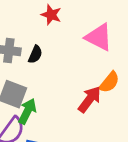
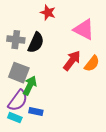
black semicircle: (35, 54) -> (36, 43), size x1.5
red arrow: (90, 99) -> (72, 61), moved

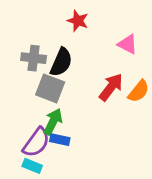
pink triangle: (84, 30) -> (128, 44), size x0.7
gray square: (19, 73) -> (50, 88), moved
blue rectangle: (36, 112) -> (60, 140), moved

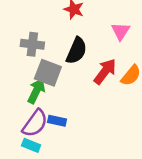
pink triangle: (128, 44) -> (121, 31), turned 36
black semicircle: (61, 62) -> (76, 51), moved
green arrow: (53, 122) -> (36, 91), moved

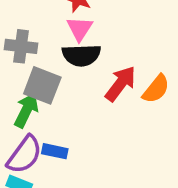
pink triangle: (121, 31) -> (80, 29), moved
black semicircle: (76, 51) -> (81, 55), turned 64

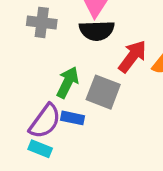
gray square: (42, 85) -> (103, 92), moved
green arrow: (26, 110) -> (68, 82), moved

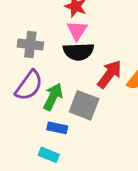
purple semicircle: (45, 121) -> (29, 86), moved
cyan rectangle: (40, 149) -> (49, 155), moved

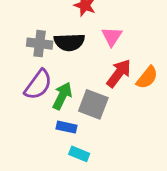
pink triangle: (77, 30) -> (112, 36), moved
black semicircle: (78, 52) -> (69, 42), moved
cyan rectangle: (49, 155) -> (79, 154), moved

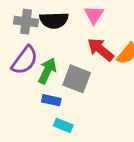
red arrow: (119, 73) -> (101, 50), turned -88

